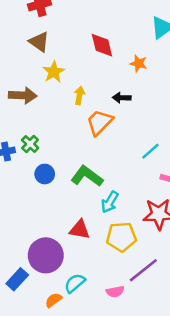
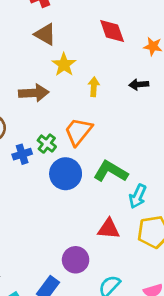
orange trapezoid: (100, 122) -> (78, 132), moved
blue circle: (45, 174) -> (66, 174), size x1.5
purple circle: (46, 255) -> (76, 260), size x0.7

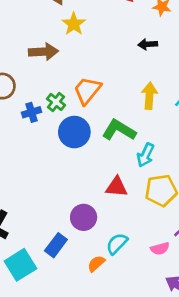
yellow arrow: (94, 87) -> (149, 96), moved, size x1.4

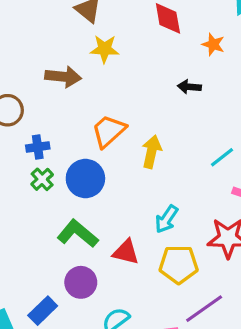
yellow star: (74, 24) -> (105, 49), turned 30
yellow arrow: (149, 96) -> (152, 152), moved
green cross: (56, 102) -> (42, 179), moved
green L-shape: (119, 130) -> (78, 234), moved

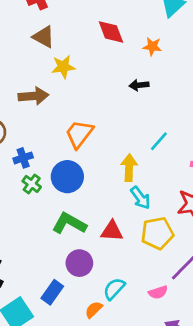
yellow arrow: (152, 152) -> (129, 168), moved
cyan line: (222, 157) -> (159, 141), moved
cyan arrow: (166, 219) -> (140, 198), turned -60

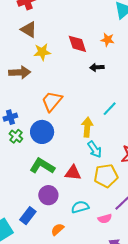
red diamond: (111, 32) -> (77, 44), moved
cyan semicircle: (114, 289) -> (80, 207), moved, turned 30

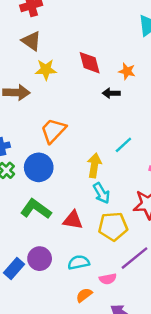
orange star: (107, 40) -> (127, 71), moved
purple circle: (48, 195) -> (40, 259), moved
orange semicircle: (57, 229) -> (84, 295), moved

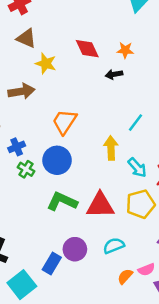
yellow star: (46, 70) -> (46, 63), turned 30
cyan arrow: (101, 193) -> (137, 168), moved
red triangle: (73, 220) -> (100, 205), size x1.4
pink semicircle: (108, 279) -> (146, 270), moved

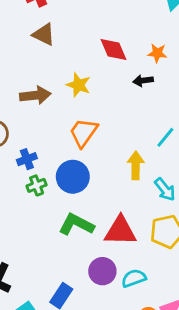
yellow star: (46, 63) -> (78, 85), moved
green cross: (26, 169) -> (37, 185), turned 35
purple circle: (75, 249) -> (102, 271), moved

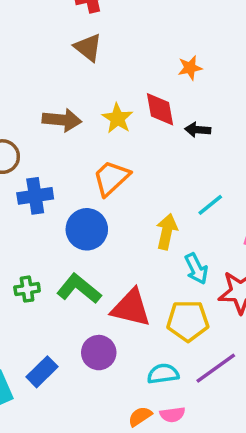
red diamond: (113, 50) -> (160, 109), moved
orange star: (157, 53) -> (190, 68), moved, turned -30
blue cross: (27, 159) -> (35, 196), size x1.4
green cross: (37, 185) -> (27, 289), moved
cyan semicircle: (134, 278) -> (163, 374), moved

